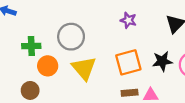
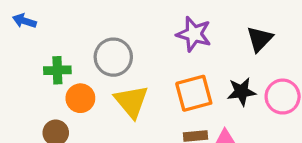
purple star: (128, 20) -> (194, 34), size x1.5

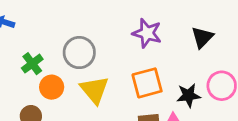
green cross: (57, 70) -> (32, 64), turned -35
black star: (241, 92) -> (188, 95), moved

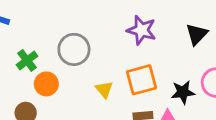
yellow triangle: (94, 90) -> (104, 89), moved, size x0.6

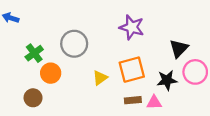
black triangle: (197, 34) -> (179, 48), moved
yellow triangle: (104, 89) -> (100, 78), turned 35

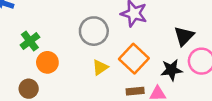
gray circle: (74, 44) -> (94, 31), moved
orange square: (132, 70) -> (134, 59), turned -32

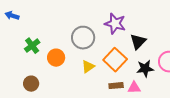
black triangle: (184, 36) -> (138, 42), moved
orange circle: (47, 62) -> (56, 58), moved

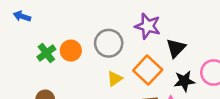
orange circle: (56, 58) -> (71, 51), moved

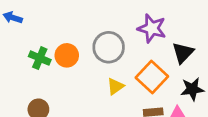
green cross: (46, 53) -> (40, 58), turned -30

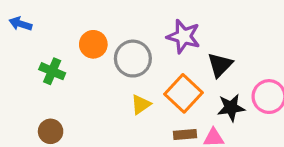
orange circle: (67, 55) -> (93, 44), moved

